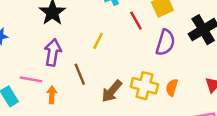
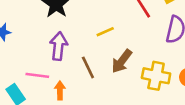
yellow line: (98, 41) -> (105, 32), turned 42
brown arrow: (112, 91) -> (122, 61), moved

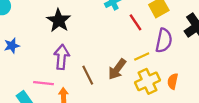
yellow line: (105, 32) -> (142, 56), moved
yellow cross: (156, 76) -> (148, 81), turned -35

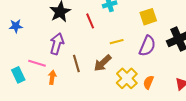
red line: (135, 22) -> (90, 21), moved
yellow line: (142, 56) -> (117, 42), moved
yellow cross: (148, 81) -> (127, 78), turned -30

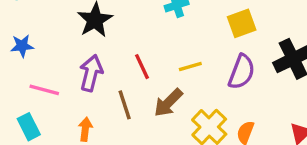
red line: (90, 21) -> (142, 67), moved
pink line: (37, 63) -> (44, 90), moved

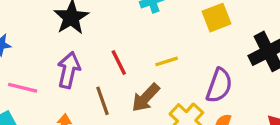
purple semicircle: (242, 72) -> (219, 85), moved

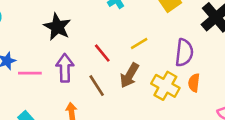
pink line: (23, 88) -> (30, 73), moved

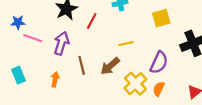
red line: (102, 53) -> (92, 21), moved, turned 49

